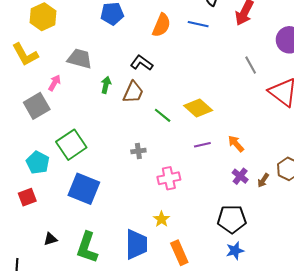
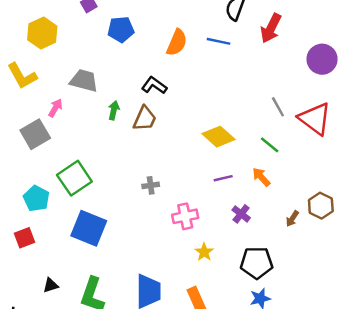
gray line: (251, 65) -> (278, 107), moved
green line: (163, 115) -> (270, 145), moved
purple cross: (240, 176) -> (241, 214), moved
yellow star: (161, 219) -> (204, 252), moved

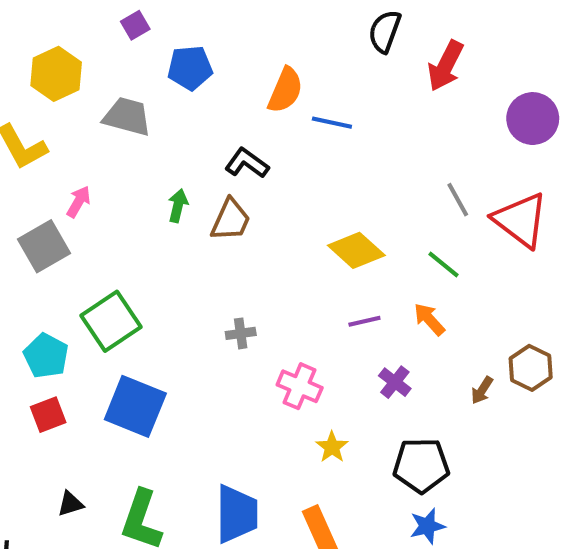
blue line: (218, 41) -> (332, 123), moved
gray trapezoid: (84, 81) -> (127, 117), moved
pink cross: (185, 216) -> (300, 386), turned 35
red square: (24, 238) -> (48, 415), moved

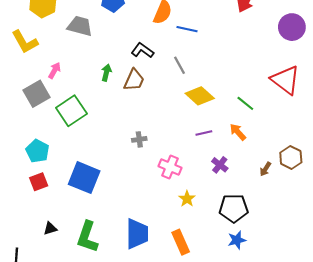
gray line: (458, 200) -> (180, 65), moved
green square: (111, 321) -> (71, 111), moved

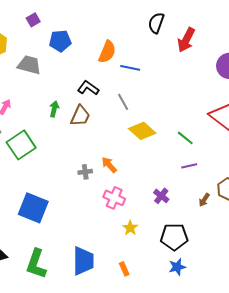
orange arrow: (238, 132) -> (109, 165), moved
purple line: (204, 133) -> (189, 166), moved
orange rectangle: (181, 242) -> (124, 269), size x0.6

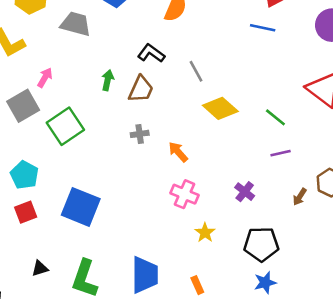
blue line: (130, 68) -> (263, 28), moved
gray cross: (85, 172) -> (140, 134), moved

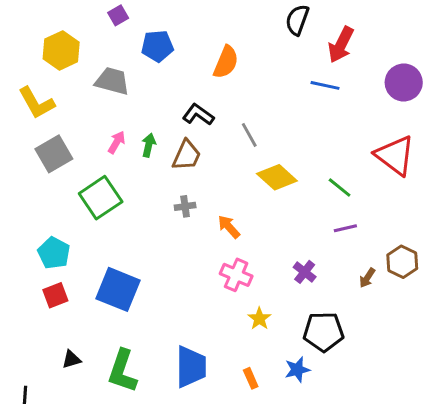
pink arrow: (45, 78) -> (117, 142), moved
gray square: (23, 106) -> (54, 154), moved
blue star: (265, 283) -> (297, 370), moved

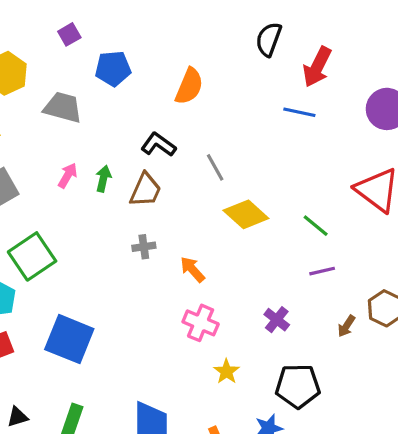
green square: (101, 198) -> (32, 256), moved

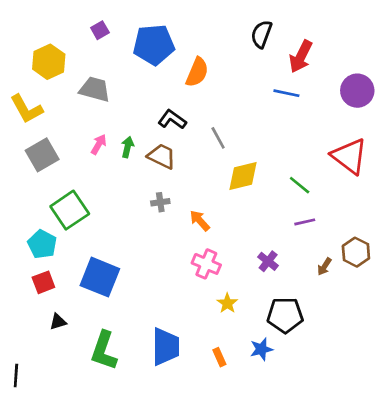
blue pentagon: (113, 68) -> (154, 45), moved, size x1.4
brown trapezoid: (145, 190) -> (162, 156), turned -88
yellow diamond: (246, 214) -> (243, 176), turned -56
black triangle: (17, 417) -> (58, 322), moved

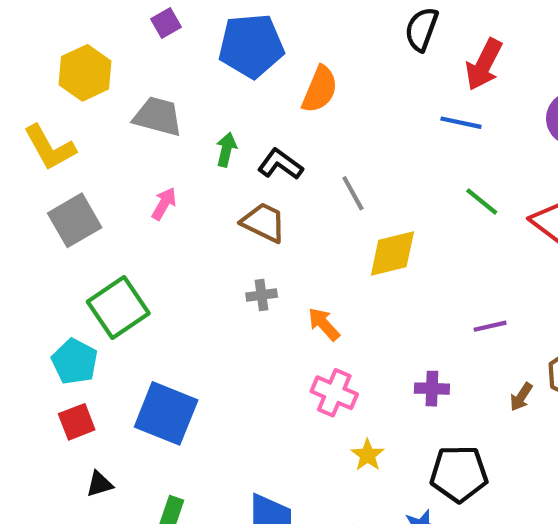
green arrow: (128, 147) -> (226, 150), moved
green line: (300, 185) -> (482, 202), moved
purple cross: (268, 261) -> (432, 389), turned -36

